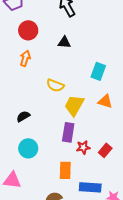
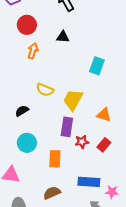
orange arrow: (25, 58) -> (33, 51), moved
yellow semicircle: (55, 85) -> (45, 90), moved
orange triangle: (105, 101) -> (104, 115), moved
orange rectangle: (65, 170) -> (55, 159), moved

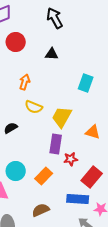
orange arrow: (33, 51) -> (25, 82), moved
cyan circle: (27, 143) -> (16, 171), moved
red rectangle: (104, 145) -> (92, 177), moved, size x1.5
orange rectangle: (55, 159) -> (44, 176), turned 42

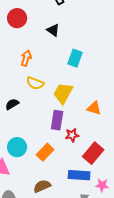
black triangle: (52, 54) -> (53, 30), turned 32
cyan rectangle: (86, 83) -> (75, 58), moved

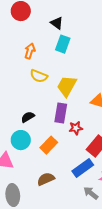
cyan rectangle: (75, 58) -> (63, 44), moved
black semicircle: (12, 104) -> (28, 117), moved
blue rectangle: (79, 175) -> (83, 168), turned -40

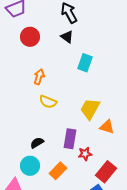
black triangle: (57, 23) -> (67, 37), moved
cyan rectangle: (63, 44) -> (85, 63), moved
yellow trapezoid: (67, 86) -> (90, 109), moved

